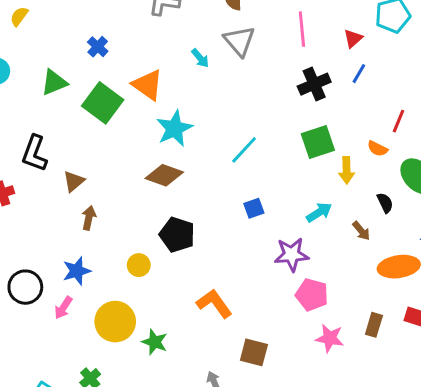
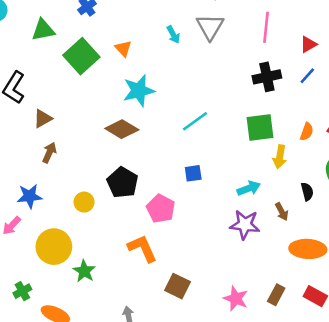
orange triangle: (148, 85) -> (123, 48), size x0.6
orange semicircle: (378, 149) -> (307, 132), moved, turned -108
purple star: (292, 255) -> (245, 225), moved
pink pentagon: (312, 295) -> (161, 209), moved
brown square: (254, 352) -> (178, 286), moved

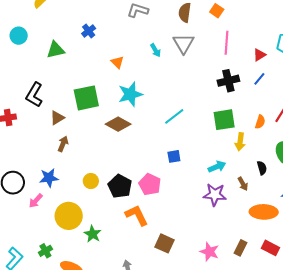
green square: (81, 56) -> (86, 98), moved, turned 32
black pentagon: (123, 183) -> (120, 186), moved

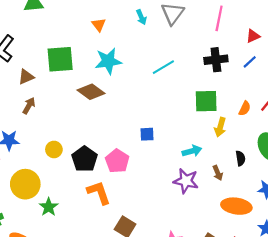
cyan line: (174, 116) -> (163, 67), moved

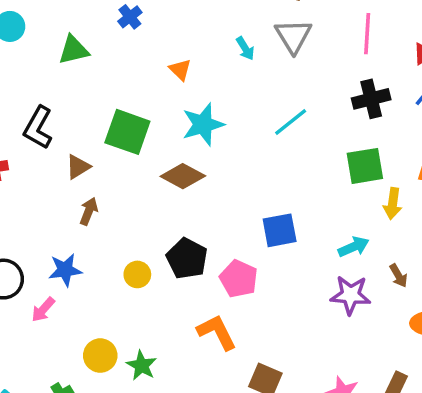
green square: (60, 59) -> (127, 132), turned 32
blue square: (147, 134) -> (280, 230), size x1.5
black pentagon: (85, 159) -> (187, 259), moved
yellow circle: (25, 184) -> (100, 356), moved, size x0.7

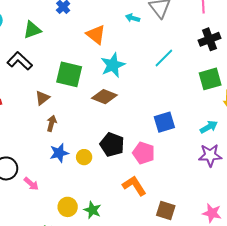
cyan arrow: (245, 48) -> (133, 18), turned 144
orange triangle: (180, 70) -> (96, 35), size x1.5
black L-shape: (38, 128) -> (20, 61), moved, turned 110
blue star: (65, 270) -> (59, 153), moved
pink arrow: (43, 310) -> (31, 184), turned -84

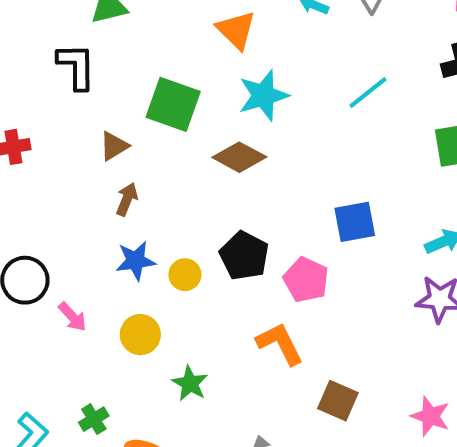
black L-shape: (20, 61) -> (76, 66), turned 40
yellow circle: (68, 207) -> (140, 335), moved

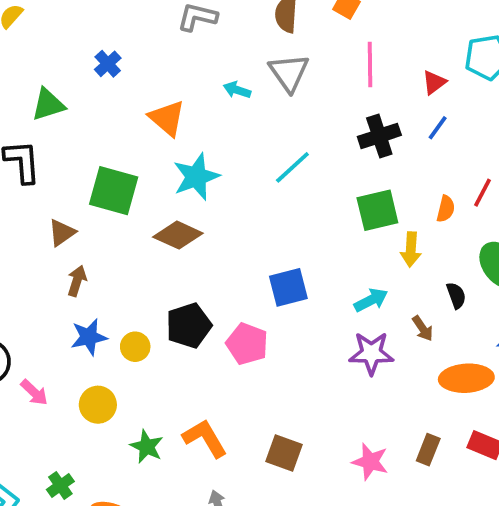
black pentagon: (244, 256) -> (189, 325), turned 30
orange L-shape: (280, 344) -> (205, 438), moved

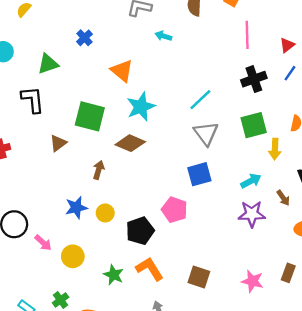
gray triangle: (289, 73) -> (206, 133), moved
cyan arrow: (237, 90) -> (163, 36), moved
brown arrow: (77, 281) -> (99, 170), moved
black pentagon: (189, 325) -> (140, 231), moved
yellow circle: (98, 405) -> (73, 256), moved

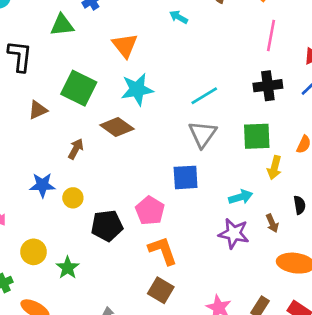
green triangle: (48, 64) -> (62, 25), moved
yellow circle: (73, 256) -> (34, 252), moved
orange L-shape: (150, 269) -> (163, 251), moved

